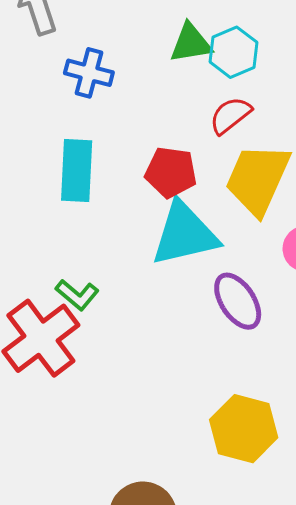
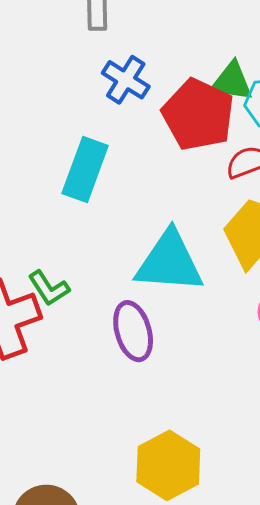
red pentagon: (171, 172) -> (198, 115), moved, size x1.4
purple ellipse: (238, 301) -> (133, 331), moved

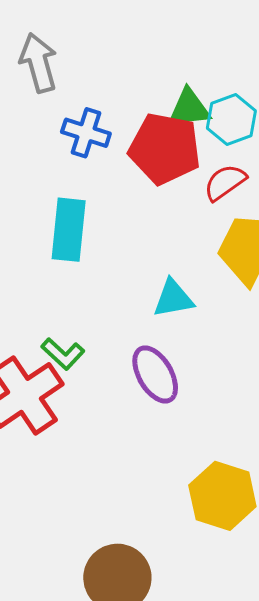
cyan triangle: (169, 262) -> (173, 299), size x0.6

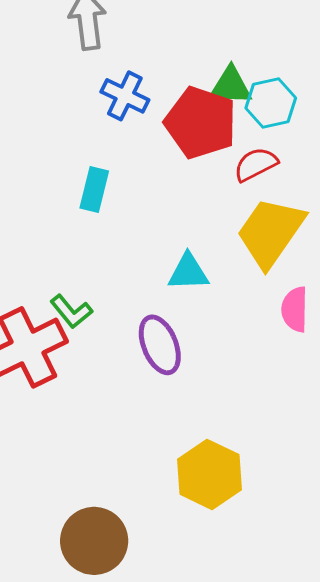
cyan rectangle: (69, 230) -> (94, 189), size x0.7

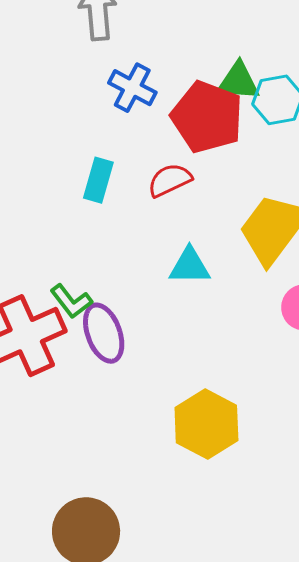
red semicircle: (256, 164) -> (170, 180), moved
purple ellipse: (160, 345) -> (104, 333), moved
yellow hexagon: (210, 474) -> (206, 424), moved

